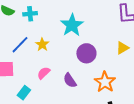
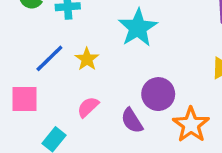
purple circle: (86, 53) -> (158, 94), moved

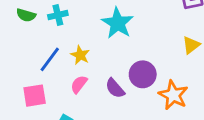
pink semicircle: (88, 107) -> (79, 84), moved
purple semicircle: (132, 121) -> (115, 88), moved

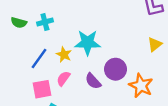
cyan star: (118, 23) -> (88, 43), moved, turned -30
pink square: (35, 96) -> (42, 89), moved

